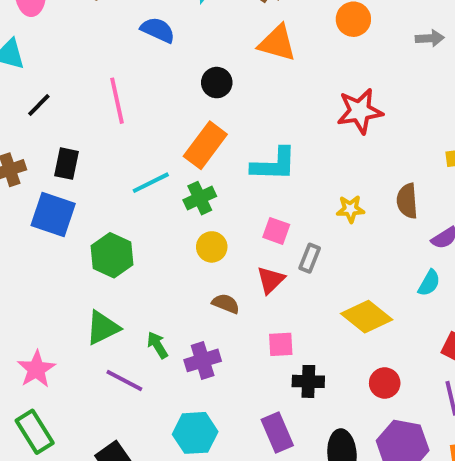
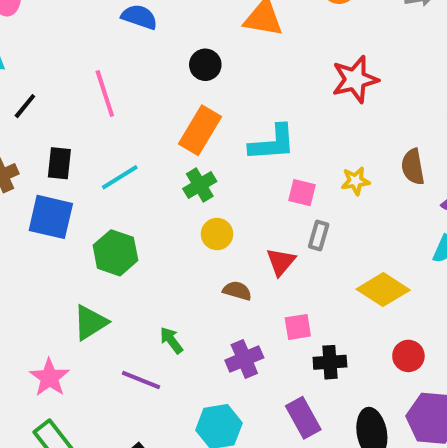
cyan line: (151, 183) -> (120, 177), moved
pink square: (276, 231) -> (302, 193), moved
green triangle: (103, 328) -> (90, 322), moved
purple cross: (203, 360) -> (244, 359), moved

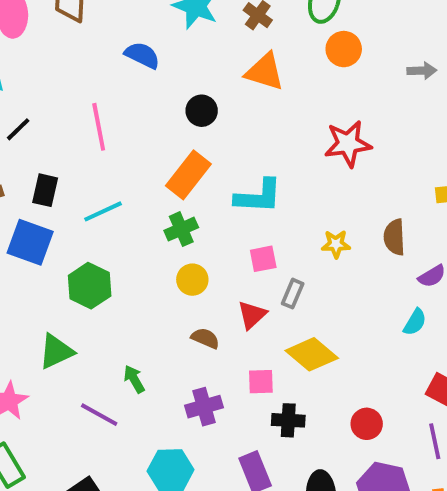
pink square: (302, 193) -> (263, 259), moved, turned -32
yellow diamond: (383, 290) -> (312, 354), moved

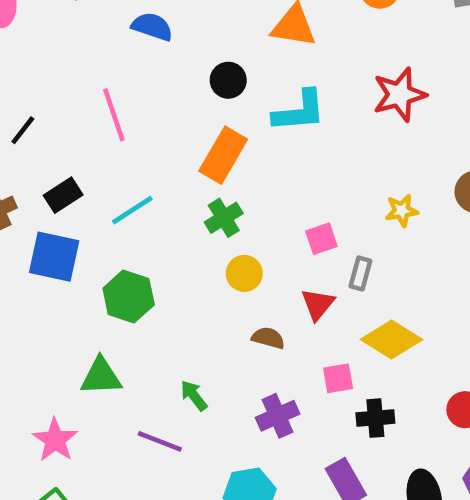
black rectangle: (45, 190) -> (63, 195), turned 52
cyan L-shape: (258, 196) -> (299, 111), moved
green triangle: (56, 351) -> (101, 376), turned 30

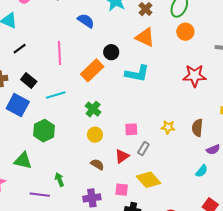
red star: (399, 95) -> (195, 76), moved
orange rectangle: (223, 155) -> (92, 70), moved
black rectangle: (63, 195) -> (29, 80), turned 56
green cross: (224, 218) -> (93, 109), turned -35
purple line: (160, 441) -> (40, 195), turned -30

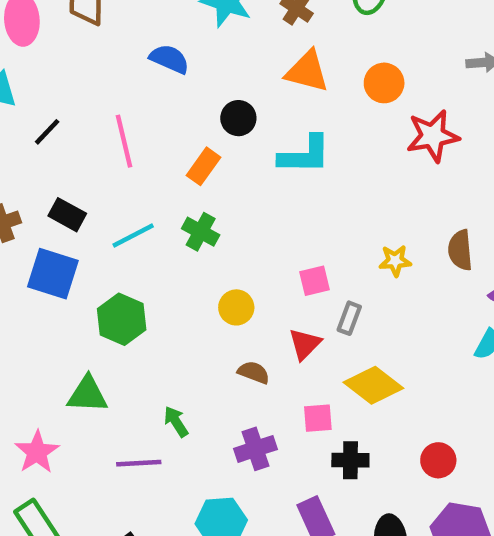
orange circle: (185, 32) -> (384, 83), moved
black line: (20, 49) -> (47, 132), moved
orange rectangle: (92, 70) -> (204, 166), size x0.7
green cross: (93, 109) -> (201, 232), moved

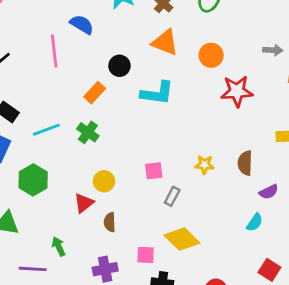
pink line: (124, 141) -> (54, 51), moved
red triangle: (305, 344) -> (84, 203), moved
brown semicircle: (254, 372) -> (110, 222), turned -120

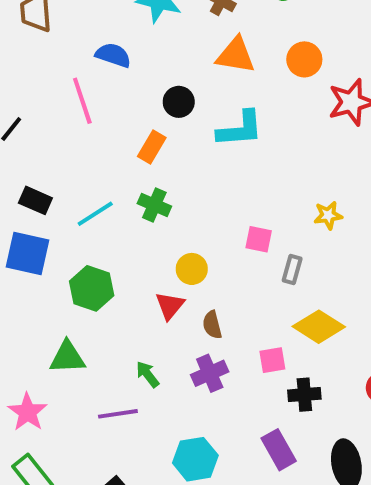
pink square: (154, 171) -> (259, 239), turned 30
purple cross: (105, 269) -> (210, 373), moved

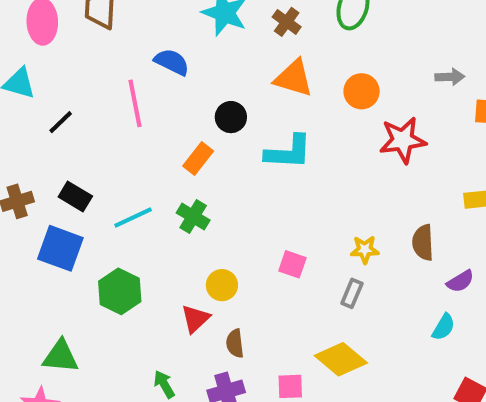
gray rectangle: (292, 270) -> (352, 293), moved
green triangle: (67, 357) -> (60, 356), moved

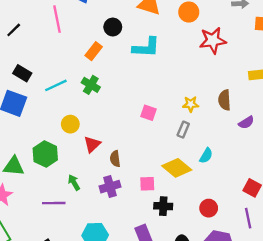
yellow circle: (222, 285) -> (70, 124), moved
green hexagon: (120, 291) -> (45, 154), moved
cyan semicircle: (444, 327) -> (206, 156), moved

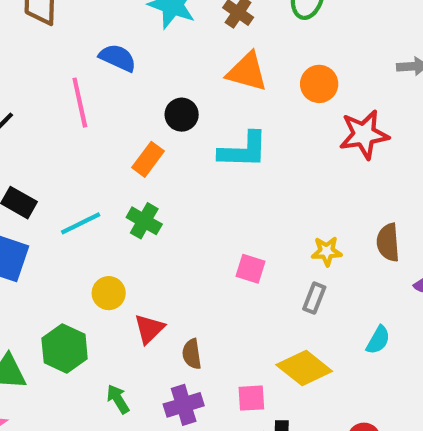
cyan semicircle: (206, 156) -> (378, 340), moved

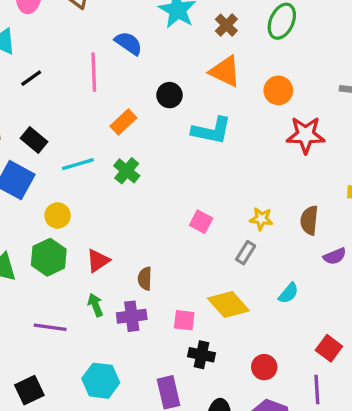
orange rectangle: (148, 159) -> (123, 122), moved
yellow circle: (109, 293) -> (58, 215), moved
red triangle: (149, 329) -> (98, 261), moved
green arrow: (118, 399) -> (95, 305), moved

